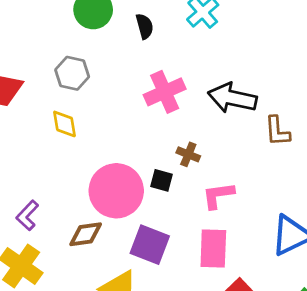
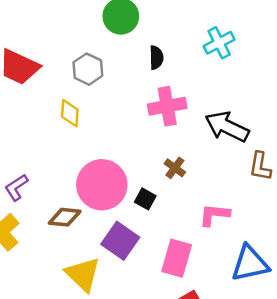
black semicircle: (145, 26) -> (156, 58), moved
black square: (161, 180) -> (145, 199), moved
pink L-shape: (218, 195) -> (214, 215), moved

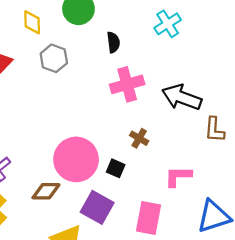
yellow diamond: (70, 113) -> (32, 22), moved

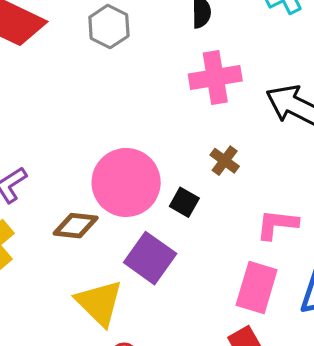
pink rectangle: (148, 218) -> (257, 288), moved

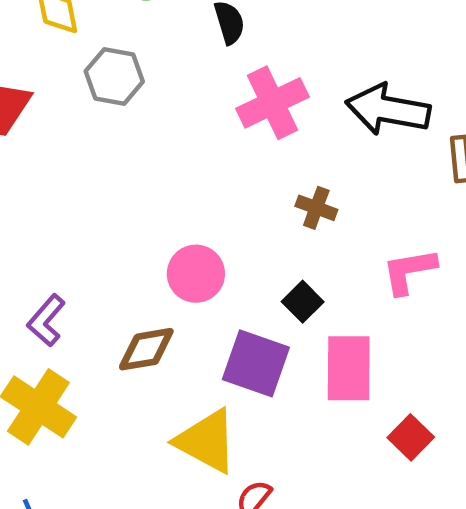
pink circle: (126, 182) -> (196, 274), size x0.6
black square: (184, 202) -> (303, 302), moved, turned 32
pink rectangle: (257, 288) -> (349, 368), moved

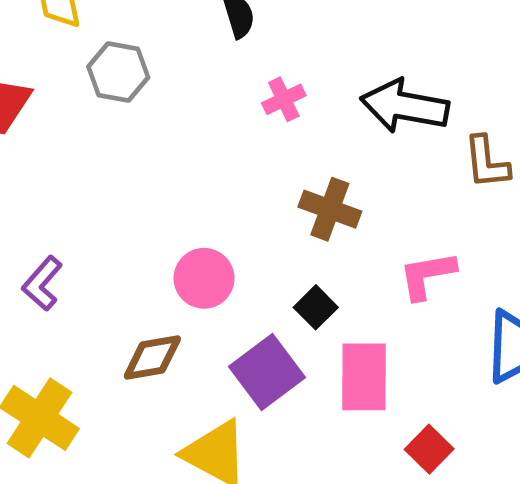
pink cross: (273, 103) -> (284, 99), size x0.6
brown cross: (316, 208) -> (330, 209), size x1.4
purple L-shape: (46, 321) -> (42, 283), moved
purple square: (256, 363) -> (267, 372), turned 34

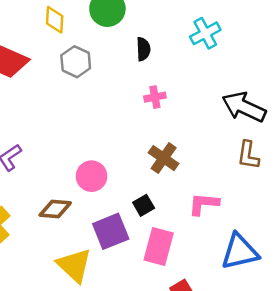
black arrow: (405, 106) -> (244, 107), moved

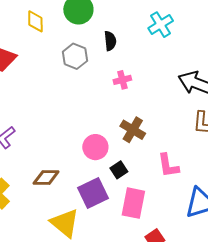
gray hexagon: (76, 62) -> (75, 56), moved
pink circle: (92, 176) -> (95, 147), moved
pink L-shape: (204, 204) -> (168, 165), turned -100

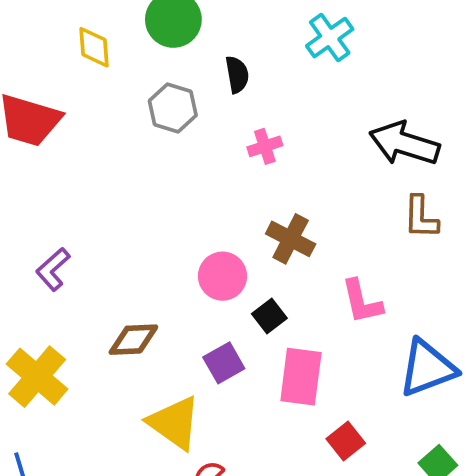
purple square: (93, 193) -> (224, 363), size x0.7

